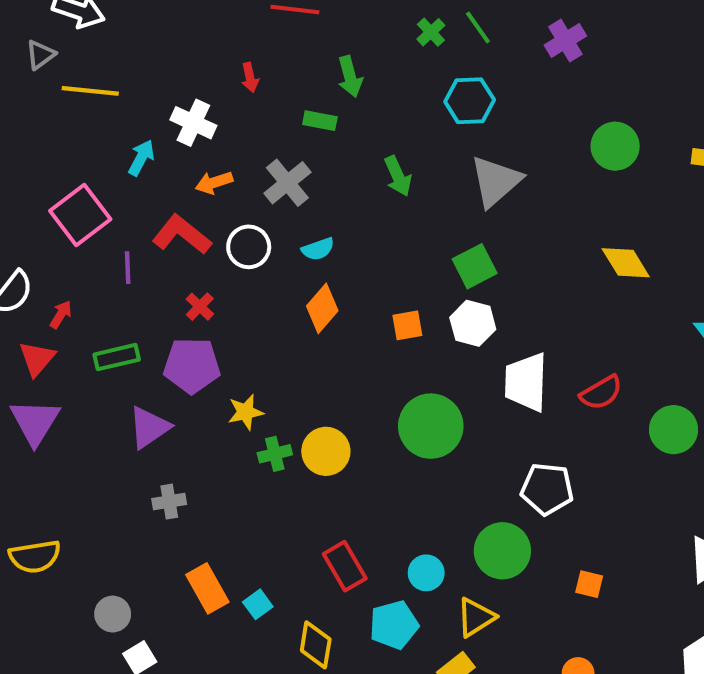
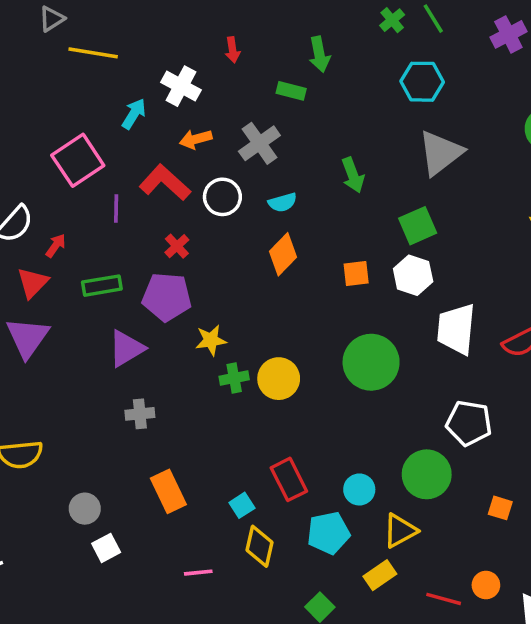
green arrow: (398, 176) -> (353, 175), moved
cyan square: (258, 604) -> (242, 505), moved

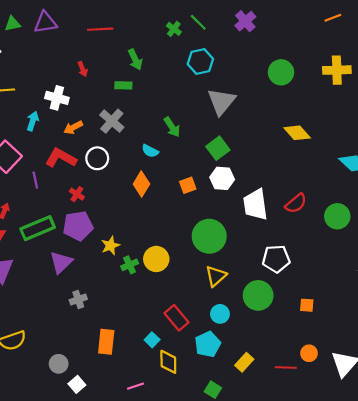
cyan semicircle: (283, 202) -> (150, 151), moved, turned 56
green rectangle: (102, 286) -> (38, 228), size x1.4
orange rectangle: (168, 491) -> (106, 342), turned 45
yellow triangle: (400, 531) -> (216, 276), moved

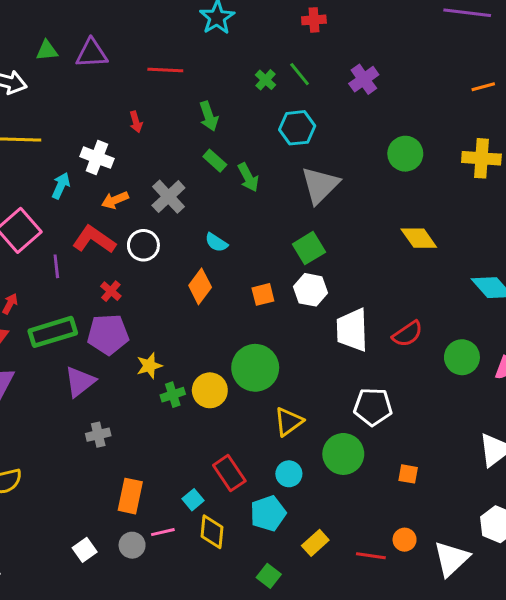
green rectangle: (123, 85) -> (215, 161), moved, turned 35
green arrow: (172, 127) -> (248, 177), moved
green circle: (209, 236) -> (255, 368), moved
gray circle: (59, 364) -> (132, 545), moved
pink line: (135, 386) -> (163, 532), moved

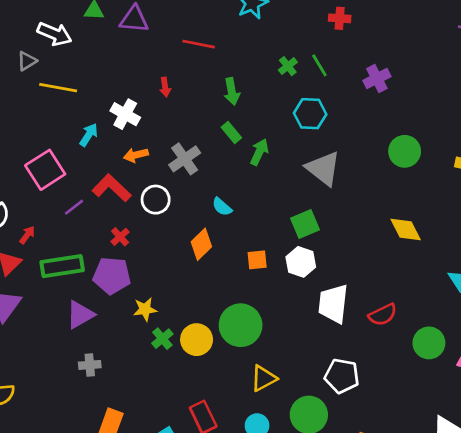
green arrow: (248, 177) -> (259, 152), turned -135
gray triangle: (320, 185) -> (323, 169), turned -45
purple line: (56, 266) -> (74, 207), turned 50
green cross: (173, 395) -> (162, 339), turned -30

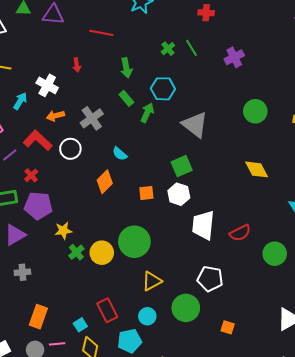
cyan hexagon: (310, 114) -> (163, 89), moved
red cross: (120, 237) -> (31, 175), moved

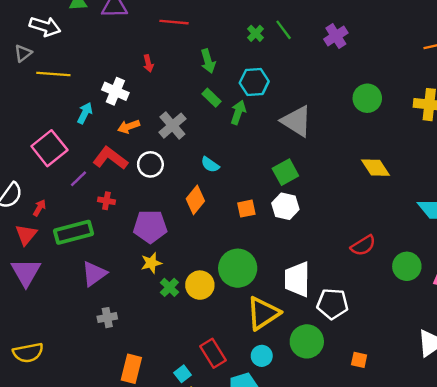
red cross: (31, 175) -> (106, 201), turned -32
purple pentagon: (38, 206) -> (150, 226), moved
white trapezoid: (203, 225) -> (297, 279), moved
yellow triangle: (152, 281) -> (263, 313), size x1.4

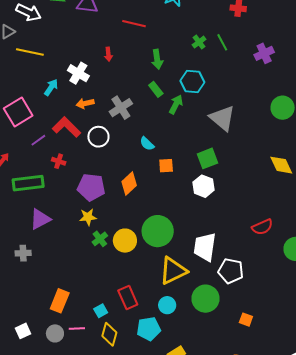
orange diamond: (195, 200) -> (129, 184), moved
orange square: (246, 209) -> (166, 166), moved
gray cross: (107, 318) -> (23, 253), moved

